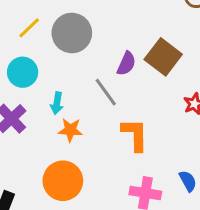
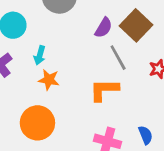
gray line: (106, 92) -> (118, 58), moved
orange L-shape: (135, 135) -> (104, 90), turned -96

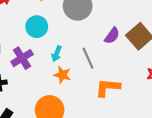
gray line: (118, 58) -> (88, 58), moved

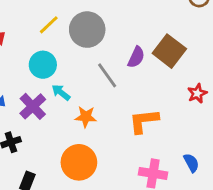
cyan arrow: (57, 54) -> (61, 92), moved, turned 119
gray line: (88, 58) -> (107, 75), moved

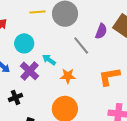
yellow line: (49, 25) -> (37, 12), turned 42
cyan circle: (43, 65) -> (24, 43), moved

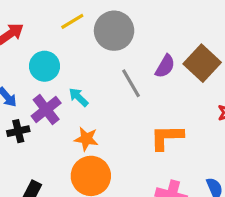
yellow line: (37, 12) -> (72, 21), turned -35
orange star: (68, 76) -> (86, 139), moved
black cross: (16, 97) -> (18, 131), moved

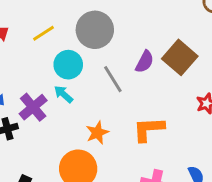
yellow line: (72, 21) -> (43, 33), moved
cyan circle: (45, 66) -> (68, 65), moved
orange star: (86, 139) -> (97, 133), moved, turned -30

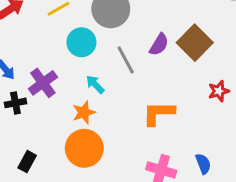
cyan arrow: (63, 94) -> (95, 84), moved
orange star: (97, 133) -> (84, 112), moved

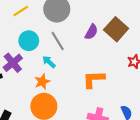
cyan circle: (81, 42) -> (29, 41), moved
gray line: (126, 60) -> (58, 41), moved

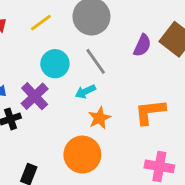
cyan arrow: (49, 62) -> (85, 92), turned -64
orange star: (42, 82) -> (99, 118), moved

